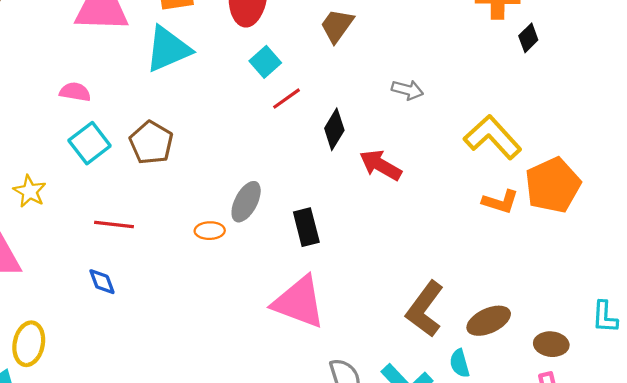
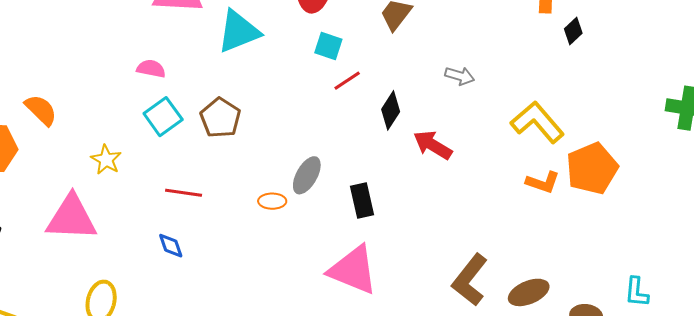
cyan square: (265, 62) -> (328, 46), turned -32

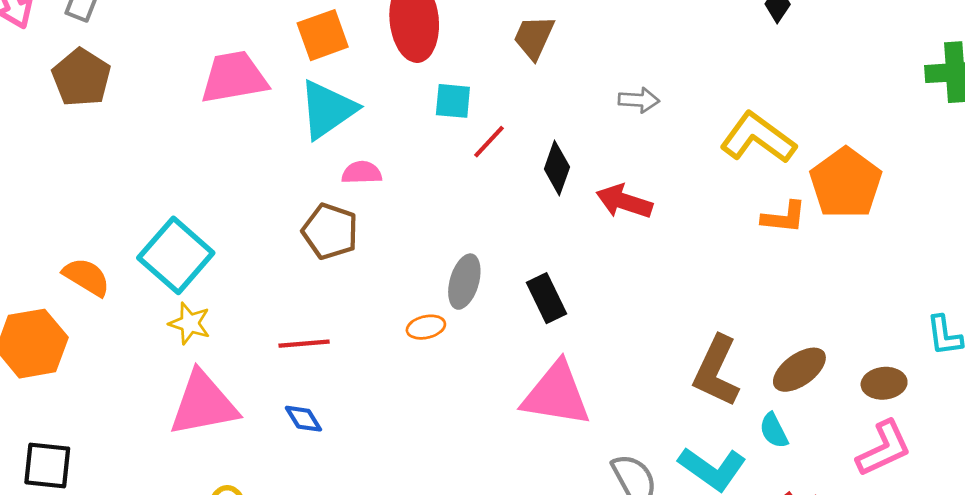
pink semicircle: (151, 69) -> (362, 173), moved
cyan square: (163, 117) -> (176, 255), moved, size x1.4
pink triangle: (71, 218) -> (203, 404), moved

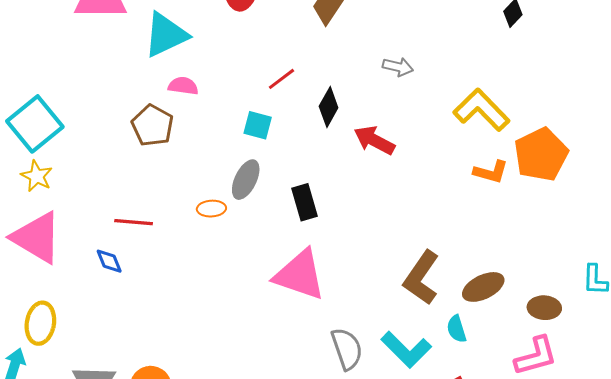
cyan square: (453, 101) -> (258, 125), moved
red line: (304, 344) -> (134, 222), moved
pink triangle: (203, 404) -> (37, 238), turned 32

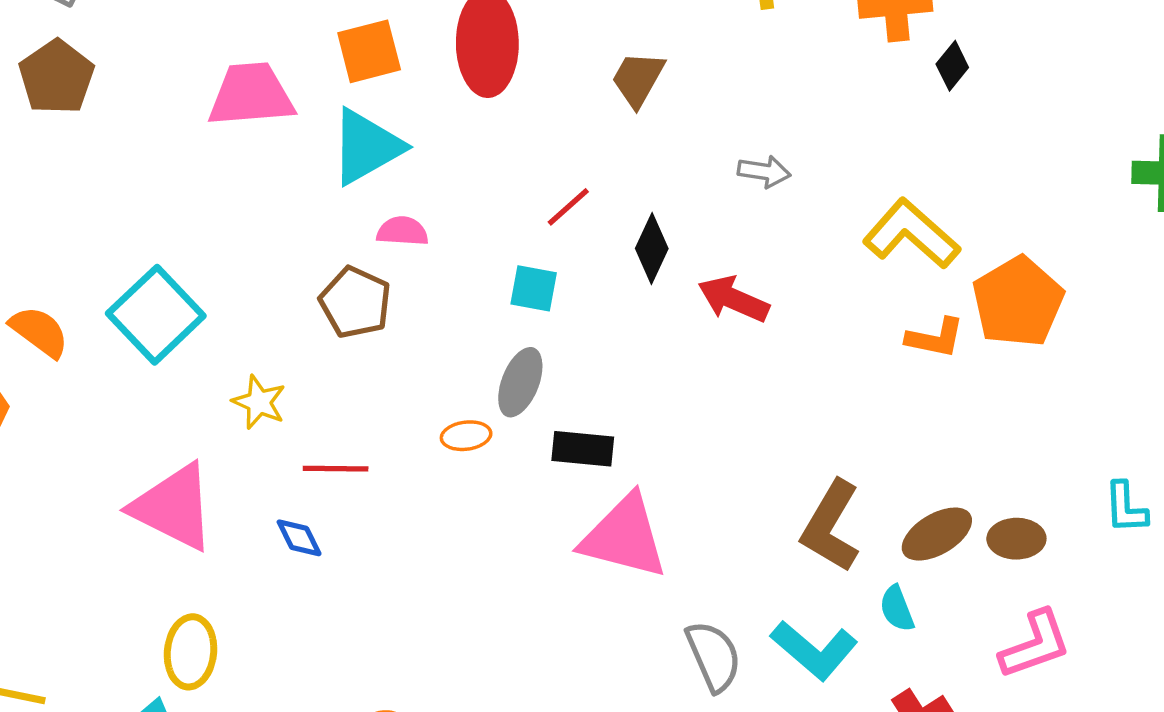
yellow star: (37, 176) -> (259, 402), moved
black rectangle: (305, 202) -> (583, 449), moved, turned -64
brown ellipse: (544, 308) -> (1016, 539), moved

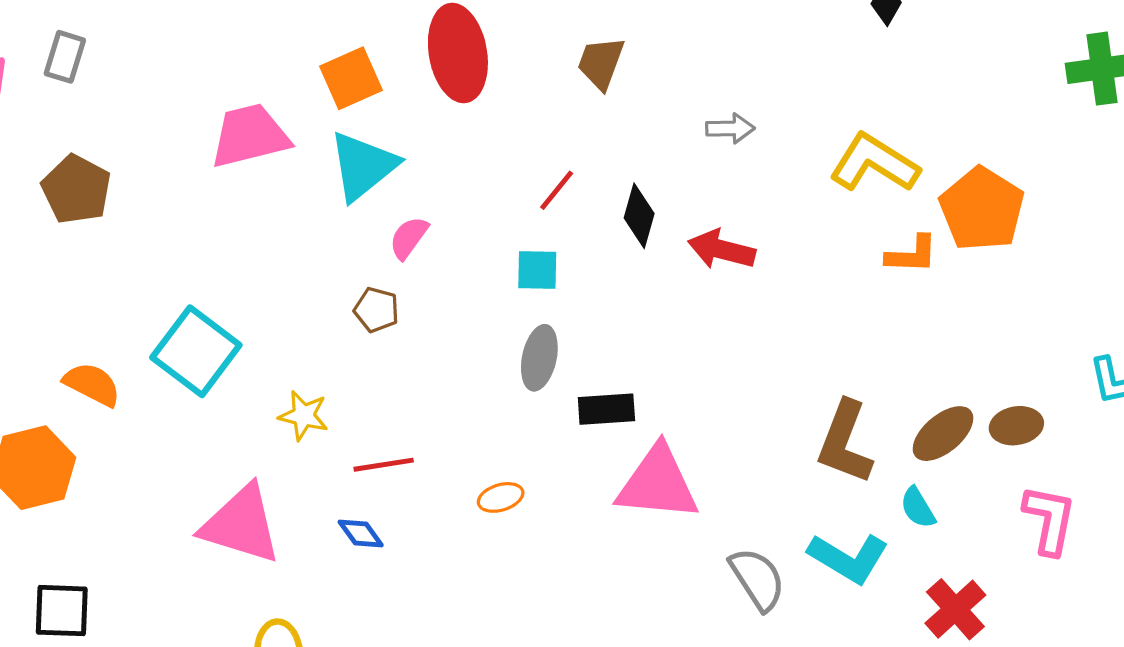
brown pentagon: (57, 77) -> (76, 189), moved
pink semicircle: (402, 231) -> (409, 238), turned -48
brown pentagon: (355, 302) -> (376, 310), size x0.7
orange ellipse: (466, 436) -> (501, 497), moved
pink L-shape: (1035, 645) -> (1049, 520), turned -50

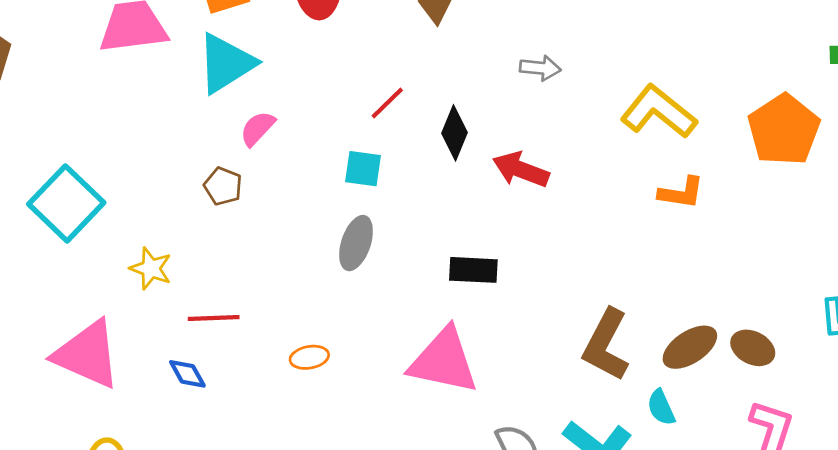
orange pentagon: (982, 209) -> (784, 130), moved
black rectangle: (606, 409) -> (473, 270), moved
brown ellipse: (1016, 426) -> (753, 348), turned 30

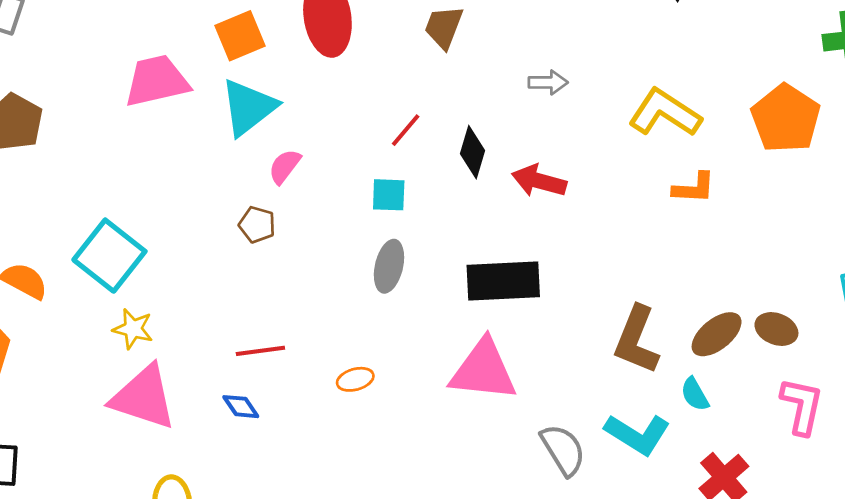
yellow star: (151, 268) -> (133, 329), moved
black rectangle: (473, 270) -> (503, 281), size x1.6

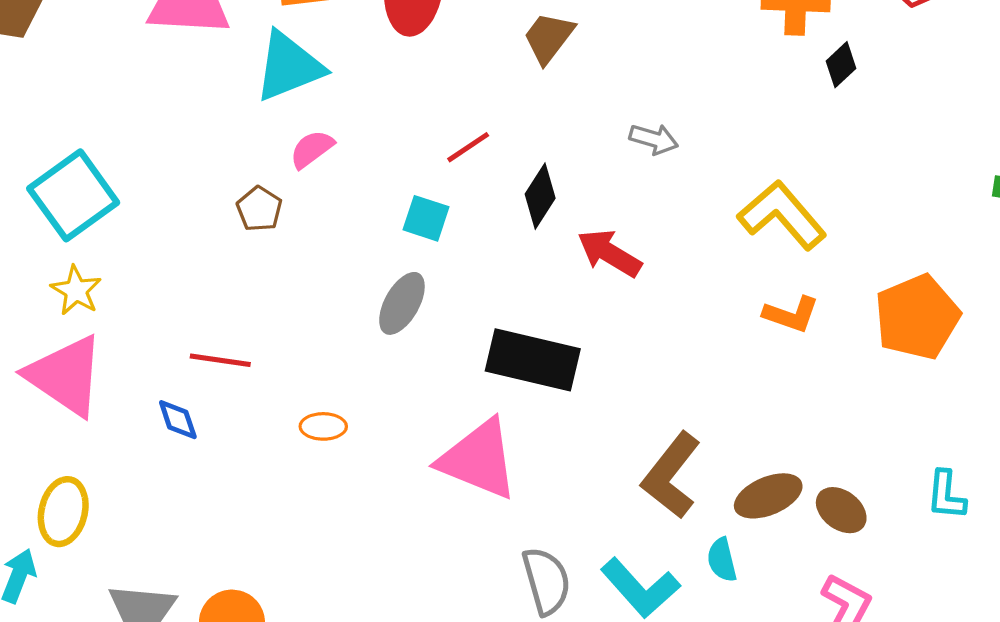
orange pentagon: (786, 118) -> (917, 317), moved

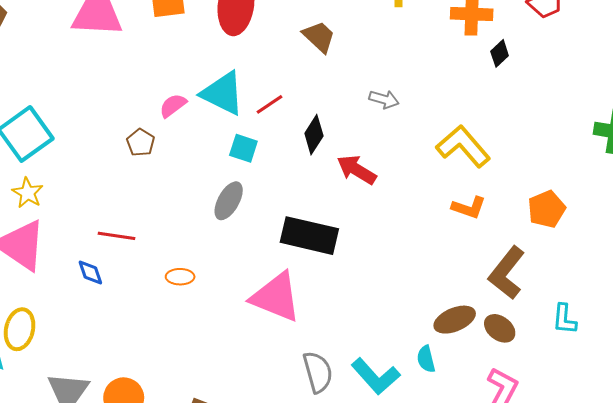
brown trapezoid: (549, 38) -> (319, 37), turned 96
cyan triangle: (289, 66) -> (223, 93), moved, turned 48
orange pentagon: (917, 317) -> (547, 209), size x0.7
brown L-shape: (671, 475) -> (507, 273), moved

